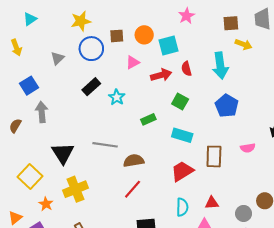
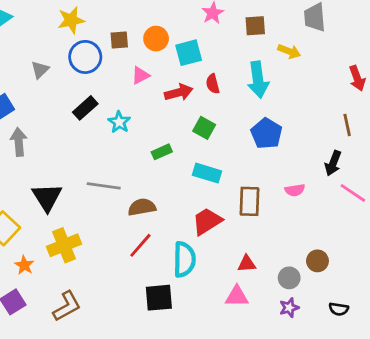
brown square: (231, 23) -> (255, 26), moved
cyan semicircle: (182, 207) -> (184, 259), moved, size x1.4

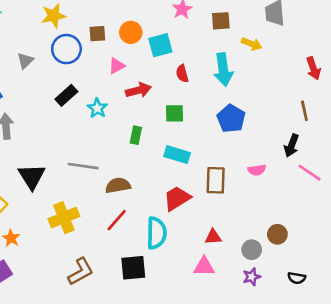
red arrow: (179, 92) -> (138, 90), moved
green square: (204, 128) -> (174, 113), turned -30
green rectangle: (162, 152) -> (136, 135), turned -54
yellow cross: (64, 245) -> (64, 218), moved
brown L-shape: (67, 306) -> (81, 272), moved

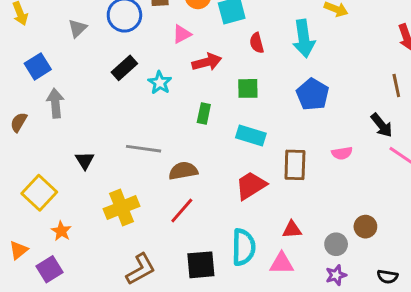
black arrow: (292, 146) -> (382, 125), turned -60
black triangle: (32, 176) -> (85, 160), size x0.6
cyan semicircle: (156, 233) -> (243, 247), moved

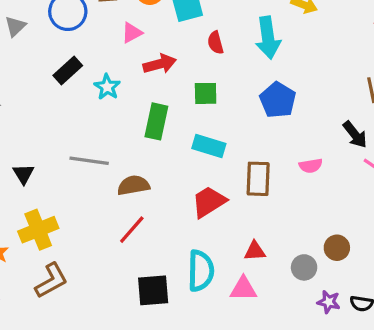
green rectangle: (204, 113) -> (156, 121), size x1.5
yellow cross: (122, 208) -> (38, 230), moved
brown L-shape: (141, 269) -> (51, 281), moved
purple star: (336, 275) -> (329, 302), moved, turned 30

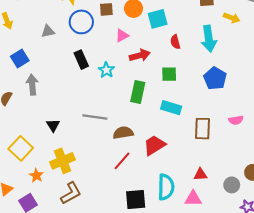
gray triangle: (15, 26) -> (48, 31), turned 32
black rectangle: (68, 71) -> (81, 60), turned -72
red trapezoid: (209, 202) -> (154, 145), moved

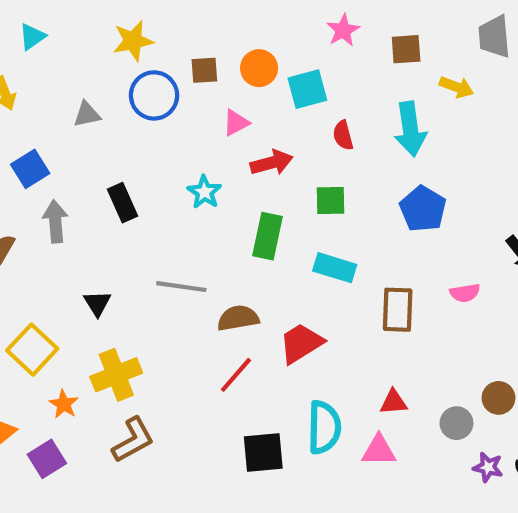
black rectangle: (81, 60) -> (123, 203), moved

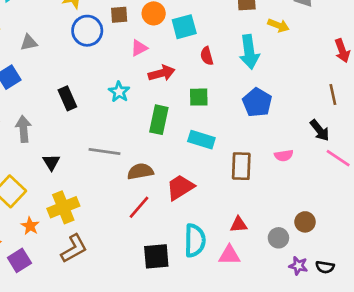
gray triangle: (87, 114) -> (29, 43), moved
gray arrow: (55, 221) -> (23, 129), moved

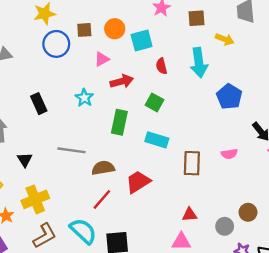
green square: (199, 97) -> (154, 102), turned 30
blue pentagon: (257, 102) -> (229, 97), moved
cyan semicircle: (195, 241) -> (83, 231), moved, turned -48

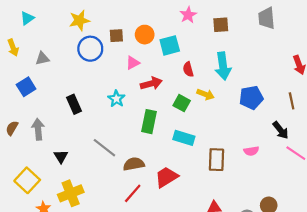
yellow arrow: (225, 39) -> (206, 94), moved
blue pentagon: (229, 97) -> (251, 98), turned 30
gray line: (71, 150) -> (104, 148), turned 30

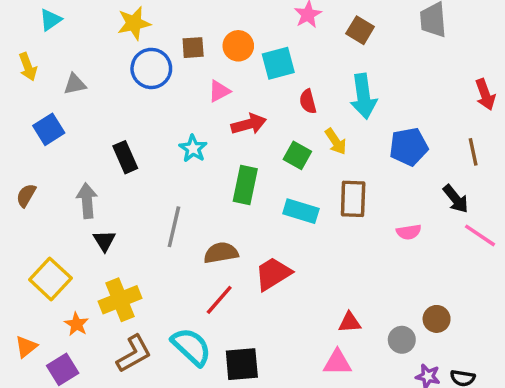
brown square: (221, 25) -> (360, 30), turned 35
yellow arrow: (206, 94) -> (336, 142), turned 35
gray arrow: (38, 129) -> (87, 201), moved
gray line: (104, 148) -> (174, 227), turned 65
brown rectangle: (216, 160) -> (353, 199), moved

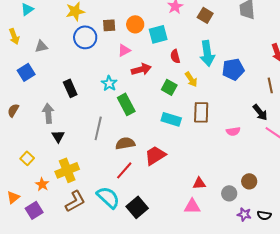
blue pentagon: (409, 147) -> (233, 69), moved
green rectangle: (245, 185) -> (126, 104), moved, turned -40
yellow square: (50, 279) -> (27, 158), size x0.6
black square: (242, 364) -> (137, 207), turned -35

